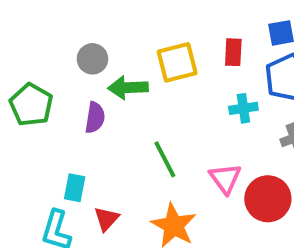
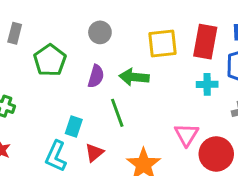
red rectangle: (233, 52) -> (205, 42), size x1.6
green arrow: (128, 88) -> (134, 77), moved
green line: (165, 159) -> (117, 113), moved

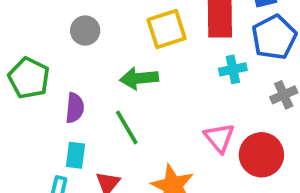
purple semicircle: (96, 76) -> (75, 108), moved

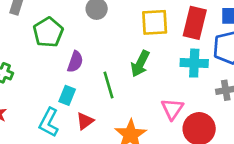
cyan cross: (233, 69) -> (194, 63), size x1.4
green arrow: (139, 78) -> (140, 64), moved, turned -72

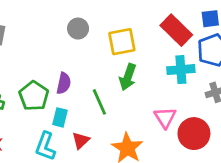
yellow square: (155, 22) -> (122, 42), moved
red rectangle: (195, 23) -> (176, 30), turned -52
green pentagon: (48, 32) -> (34, 96), moved

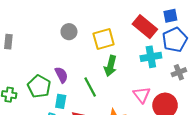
purple semicircle: (64, 83) -> (61, 75), turned -35

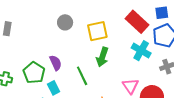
cyan cross: (151, 57) -> (141, 51), turned 36
cyan rectangle: (61, 101) -> (54, 88), turned -40

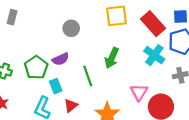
gray circle: (65, 22) -> (71, 28), moved
yellow square: (97, 31) -> (116, 16), moved
purple semicircle: (56, 63) -> (61, 59), turned 84

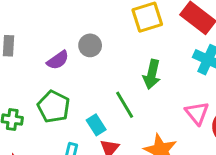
purple semicircle: (61, 59) -> (58, 60), moved
cyan rectangle: (56, 86) -> (96, 125), moved

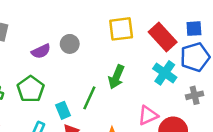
green line: (125, 105) -> (89, 98), turned 45
pink triangle: (197, 113) -> (148, 115), turned 35

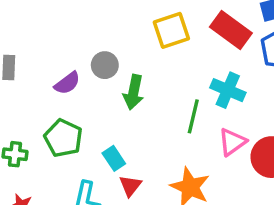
cyan cross: (165, 73) -> (228, 90), moved
green arrow: (116, 77) -> (133, 92), moved
green line: (89, 98) -> (193, 116), moved

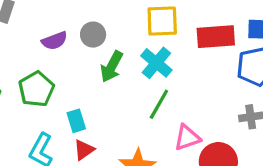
red rectangle: (231, 30) -> (216, 37), turned -57
cyan cross: (228, 90) -> (156, 63), moved

